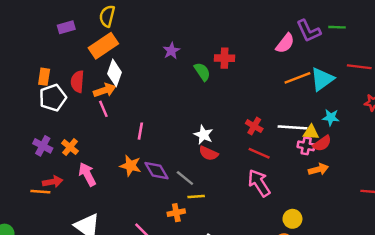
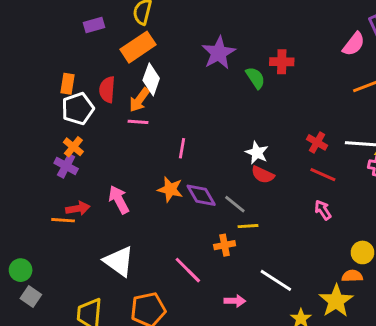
purple star: (171, 51) -> (219, 53), size x1.6
orange arrow: (105, 90) -> (139, 100), turned 145
pink line: (103, 109) -> (138, 122), turned -63
orange cross: (70, 147) -> (73, 147), moved
pink arrow: (259, 183) -> (323, 210), size x0.6

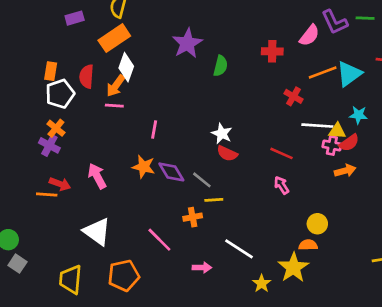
red cross: (282, 62) -> (272, 51), moved
green semicircle: (255, 78) -> (220, 66), turned 48
red cross: (317, 142) -> (293, 96), moved
red arrow: (78, 208) -> (60, 184), turned 30

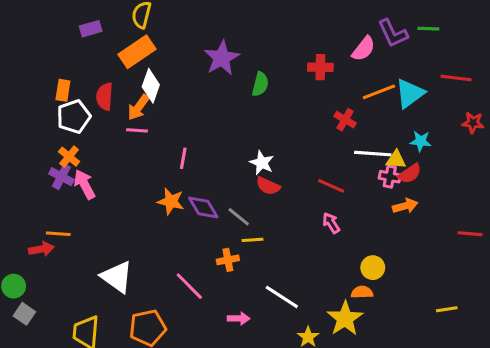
pink arrow: (97, 176) -> (85, 184), moved
red arrow: (60, 184) -> (41, 249), moved, turned -30

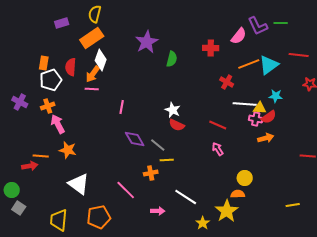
orange cross: (69, 157) -> (48, 106), turned 32
purple cross: (61, 177) -> (20, 102), moved
orange star: (171, 201) -> (68, 150), moved

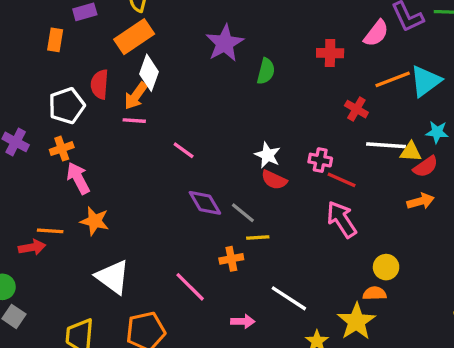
orange rectangle: (44, 63) -> (55, 40), moved
pink line: (122, 107) -> (184, 150), turned -64
pink cross: (256, 119) -> (320, 160), moved
pink arrow: (218, 149) -> (342, 219), size x1.6

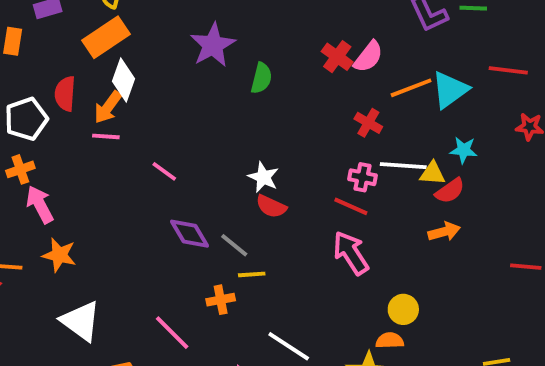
pink semicircle: (376, 33) -> (368, 57), moved
red cross: (330, 53) -> (337, 57), turned 35
pink cross: (320, 160) -> (362, 177), moved

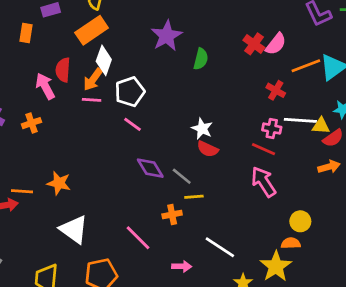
white pentagon: (26, 119) -> (130, 92), moved
pink arrow: (40, 204) -> (45, 86), moved

